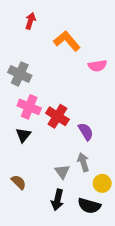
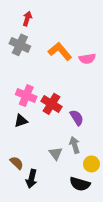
orange L-shape: (67, 41) -> (60, 51), moved
gray cross: (20, 74) -> (20, 45), moved
black triangle: (23, 135) -> (21, 121), turned 32
black arrow: (57, 200) -> (31, 179), moved

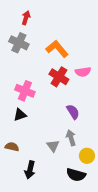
pink semicircle: (87, 59) -> (83, 72), moved
red cross: (51, 104) -> (59, 77), moved
brown semicircle: (17, 163) -> (12, 147), moved, turned -32

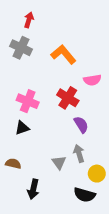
red cross: (59, 77) -> (68, 98), moved

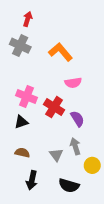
pink semicircle: (92, 80) -> (73, 83), moved
red cross: (68, 98) -> (54, 107), moved
brown semicircle: (13, 164) -> (22, 153), moved
black semicircle: (85, 195) -> (69, 186), moved

